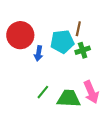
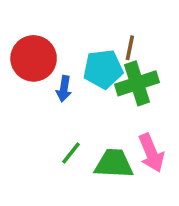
green cross: (83, 50) -> (137, 83), size x1.6

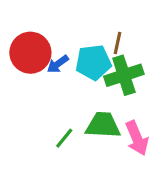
blue arrow: (64, 89) -> (58, 64), moved, turned 45
green trapezoid: (114, 164) -> (103, 125), moved

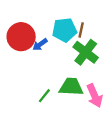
cyan pentagon: (93, 62) -> (64, 30), moved
green cross: (124, 75) -> (86, 52), turned -35

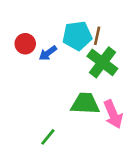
red circle: (21, 37) -> (25, 44), size x0.6
green line: (44, 96) -> (48, 137), moved

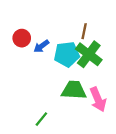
cyan pentagon: (77, 36) -> (67, 54), moved

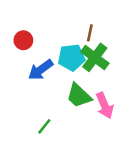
blue arrow: (41, 46) -> (41, 70), moved, size x1.5
green trapezoid: (74, 90) -> (79, 96), turned -140

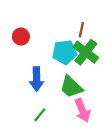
blue arrow: (41, 70) -> (37, 79), moved, turned -55
pink arrow: (105, 105) -> (82, 110), moved

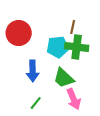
red circle: (21, 37) -> (19, 33), size x1.6
green cross: (86, 52) -> (77, 47), turned -30

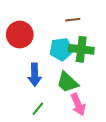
brown line: (73, 27) -> (73, 20), moved, turned 72

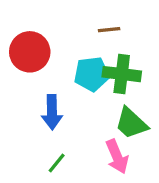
green trapezoid: (67, 82) -> (131, 123), moved

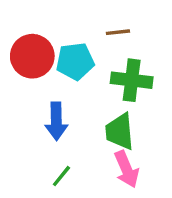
cyan pentagon: (92, 74) -> (75, 61), moved
green trapezoid: (131, 123) -> (120, 132), moved, turned 42

